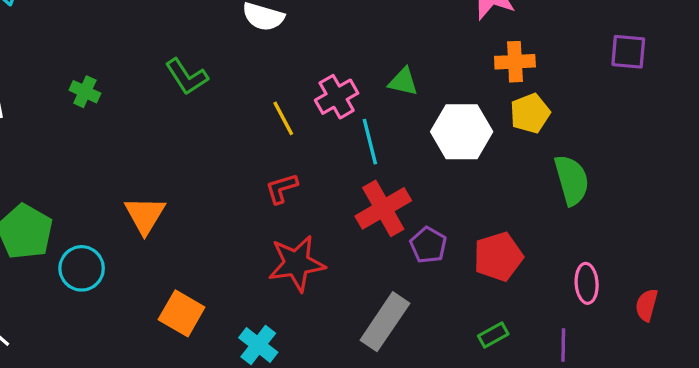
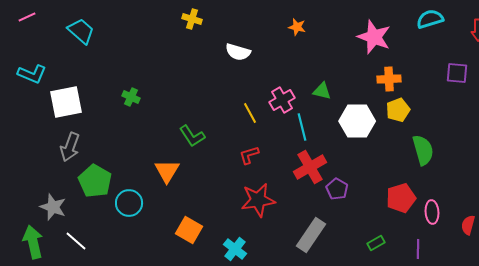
green L-shape: (187, 77) -> (192, 136), moved
red pentagon: (498, 257) -> (401, 198), moved

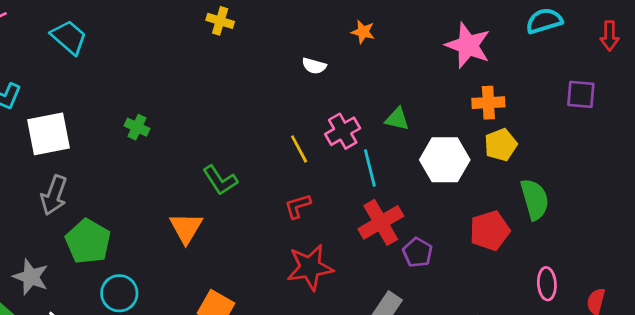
white semicircle: (238, 52) -> (314, 66), moved, size x0.7
red pentagon: (401, 198) -> (490, 231), moved
cyan circle: (129, 203) -> (119, 293), moved

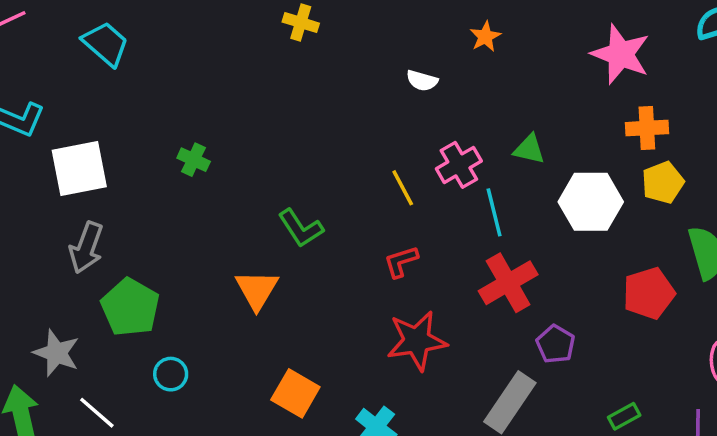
orange star: (363, 32) -> (485, 37), turned 30
purple pentagon: (418, 252) -> (556, 344), moved
cyan circle: (119, 293) -> (171, 374), size x0.7

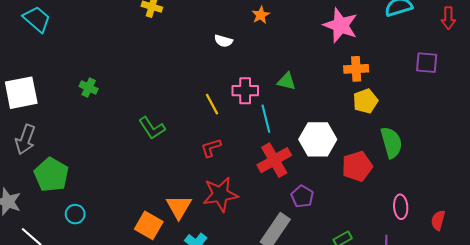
pink cross: (459, 165) -> (245, 91), turned 30
white hexagon: (591, 202) -> (318, 139), moved
orange triangle: (257, 290) -> (179, 207), moved

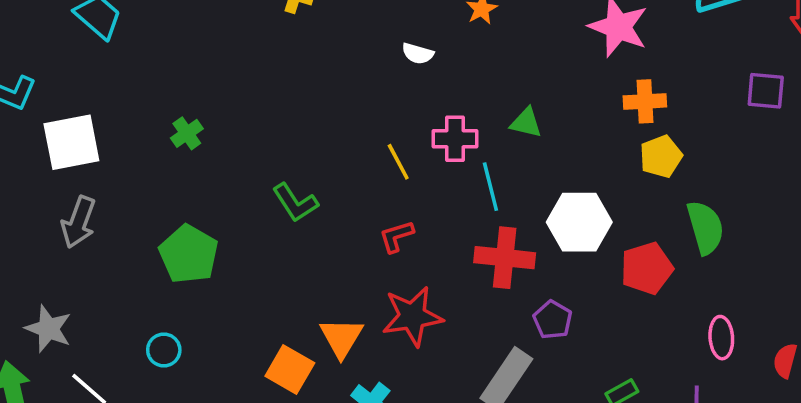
green cross: (89, 88) -> (187, 133), turned 30
red cross: (274, 160) -> (505, 258), turned 36
green pentagon: (51, 175) -> (189, 254), moved

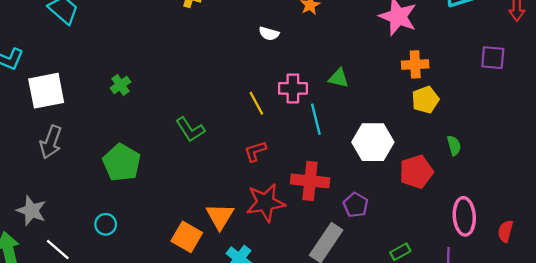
green semicircle: (705, 227) -> (454, 146), size x0.6
red cross: (505, 258) -> (310, 181), moved
pink ellipse: (721, 338) -> (464, 216), size x1.4

